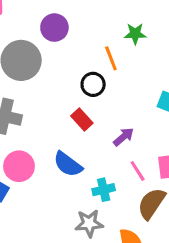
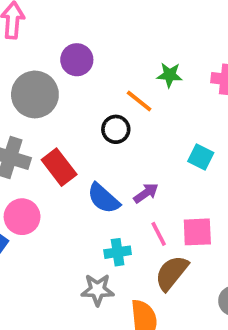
orange line: (111, 58) -> (139, 101), turned -35
red rectangle: (82, 120) -> (59, 167), moved, size x1.4
blue semicircle: (68, 164) -> (104, 198), moved

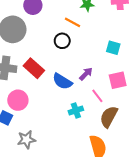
pink square: (197, 232) -> (118, 80), moved
gray star: (98, 290) -> (26, 140), moved

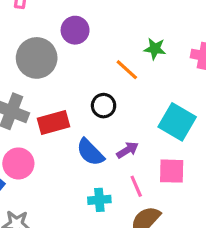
black circle: (62, 41) -> (104, 106), moved
cyan square: (113, 48) -> (177, 122), size x1.6
red rectangle: (34, 68) -> (53, 122), turned -72

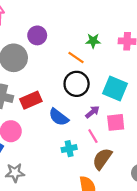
black circle: (104, 106) -> (77, 84), moved, size x1.5
purple arrow: (127, 150) -> (92, 112), moved

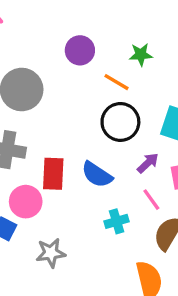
purple circle: (37, 35) -> (80, 50), moved
red rectangle: (31, 100) -> (53, 174), moved, turned -60
gray star: (15, 173) -> (51, 253), moved

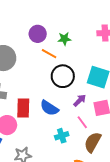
green star: (141, 55) -> (64, 39), moved
orange line: (117, 82) -> (49, 54), moved

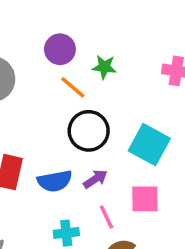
purple arrow: (80, 100) -> (95, 179), moved
blue semicircle: (49, 108) -> (55, 181), turned -54

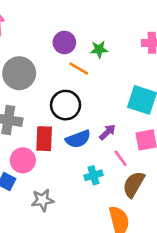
black circle: (89, 131) -> (66, 105), moved

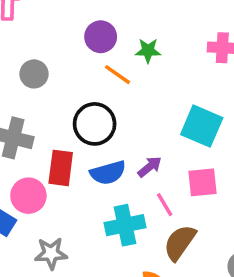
gray circle: (19, 73) -> (34, 74), size x0.6
cyan cross: (94, 175) -> (125, 225), size x1.5

